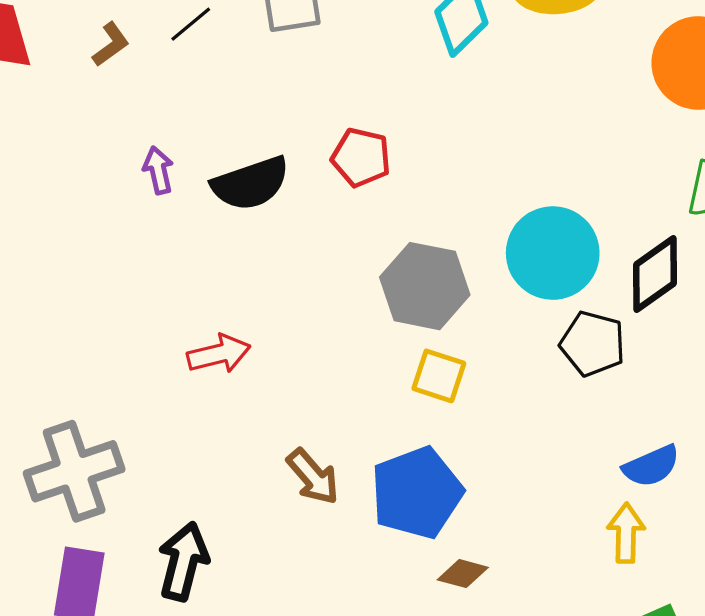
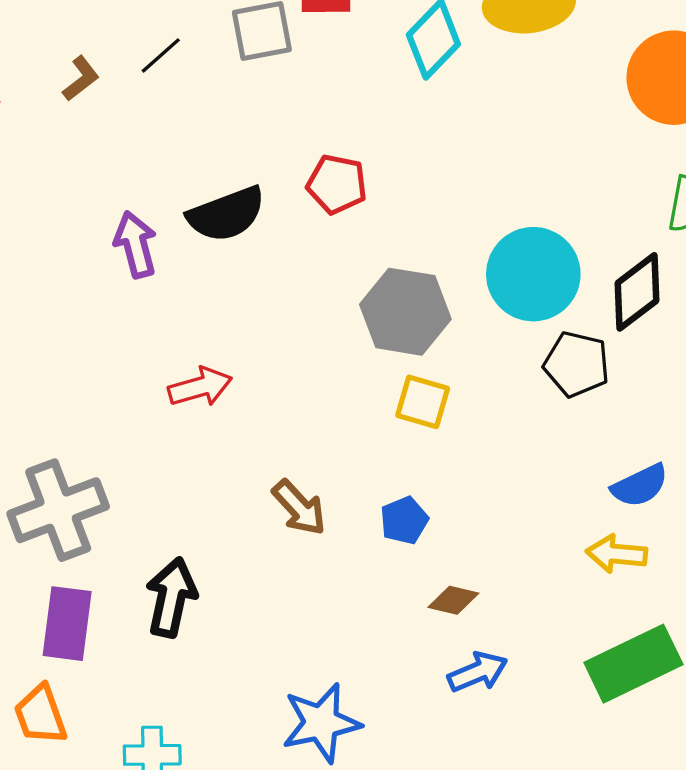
purple arrow: (158, 170) -> (135, 244), moved, size x1.4
blue pentagon: (417, 493) -> (404, 520), size x0.5
yellow arrow: (626, 533) -> (617, 554), turned -84

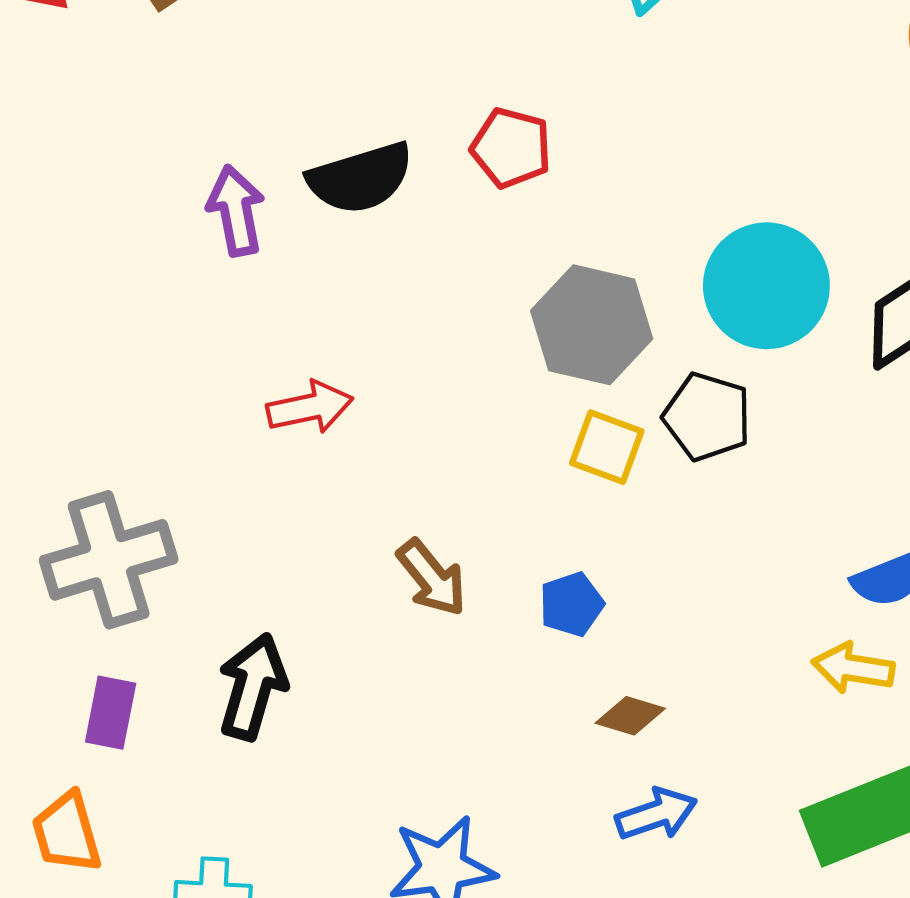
black pentagon: (577, 364) -> (707, 417), moved
purple rectangle: (67, 624) -> (111, 713), size x0.7

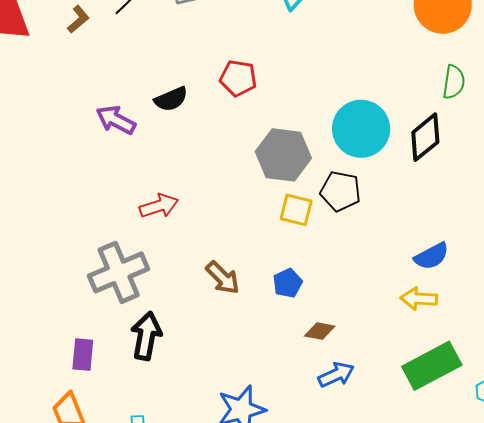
black semicircle: (360, 178) -> (171, 99), size x0.7
purple arrow: (236, 211) -> (116, 120), turned -45
gray cross: (109, 560) -> (119, 272), moved

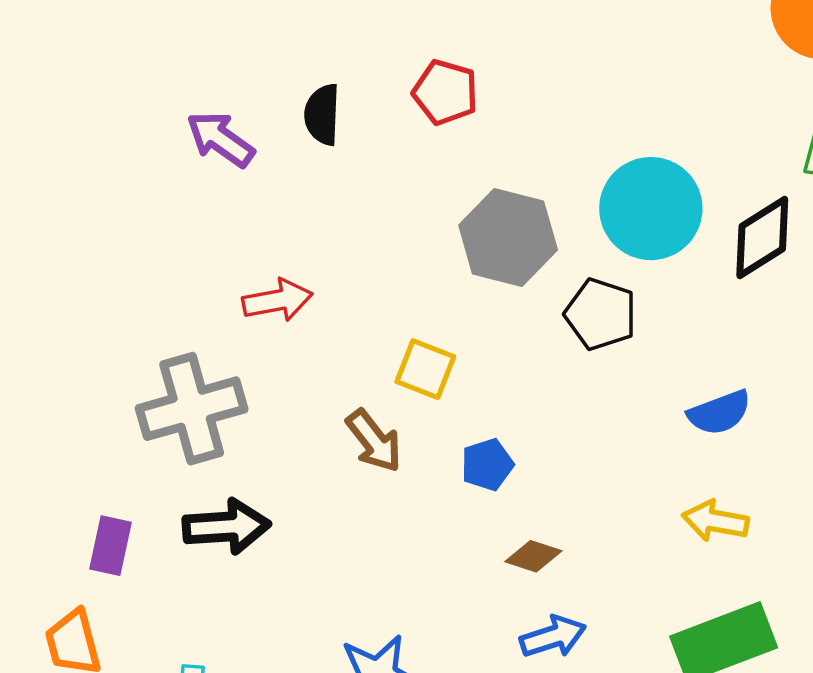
black semicircle: (171, 99) -> (322, 115), turned 108
yellow square: (296, 210) -> (425, 369), moved
blue semicircle: (432, 256) -> (719, 413), moved
black arrow: (146, 336) -> (226, 527), turned 69

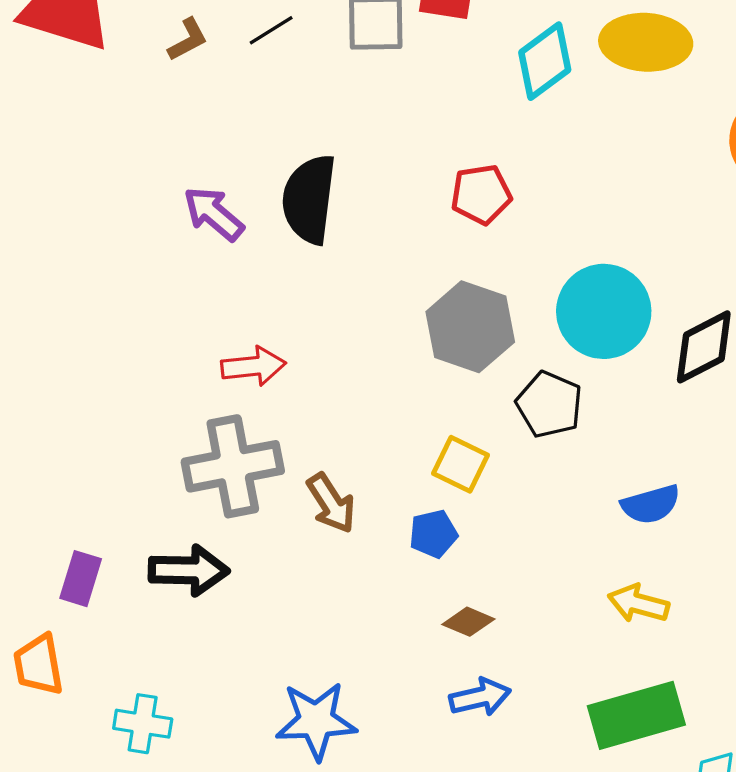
red pentagon: (445, 92) -> (481, 194), moved, turned -30
black semicircle: (322, 115) -> (309, 199), size x1.6
yellow square: (425, 369) -> (460, 464), moved
gray cross: (192, 409) -> (233, 466), moved

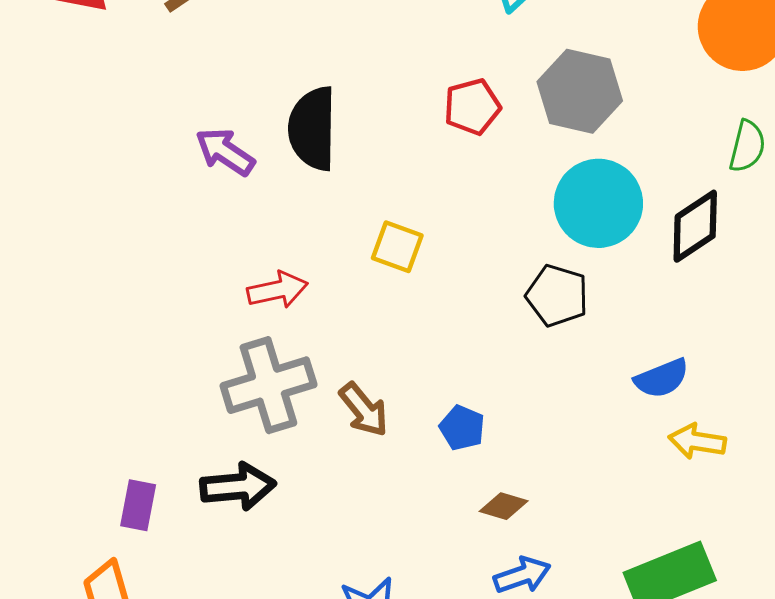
gray hexagon: (470, 327) -> (580, 91), moved
yellow square: (460, 464) -> (397, 247), moved
blue pentagon: (433, 534) -> (462, 428), turned -30
yellow arrow: (638, 604) -> (697, 441), moved

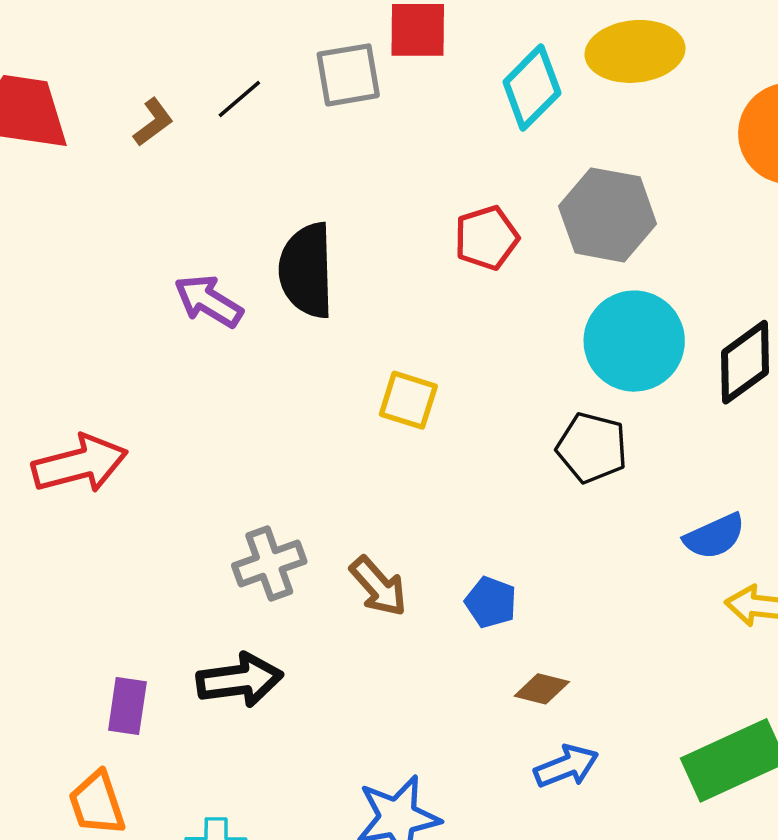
red arrow: (277, 290) -> (80, 464), moved, size x1.4
gray cross: (268, 385) -> (269, 563), size x0.7

